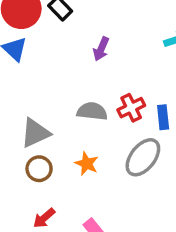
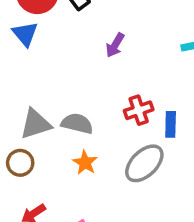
gray semicircle: (92, 111) -> (77, 124), moved
brown circle: (39, 169) -> (20, 163), moved

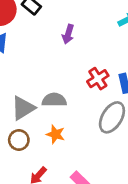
orange star: (85, 163) -> (56, 134), moved

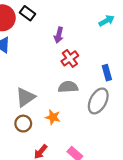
red cross: (98, 79) -> (70, 58), moved
gray semicircle: (54, 100) -> (68, 87), moved

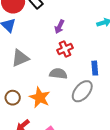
gray triangle: (25, 97) -> (20, 58), moved
orange star: (53, 117) -> (40, 97), size x1.5

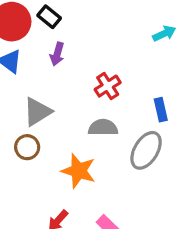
purple arrow: (59, 27) -> (57, 54), moved
brown circle: (13, 98) -> (27, 147), moved

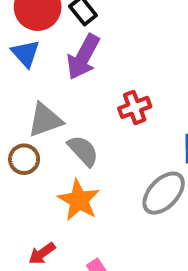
purple arrow: (57, 54) -> (83, 57), size x1.6
gray semicircle: (103, 128) -> (83, 151), moved, turned 36

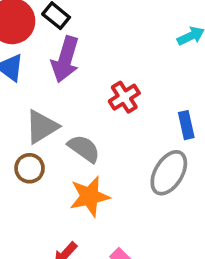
orange star: (79, 200) -> (90, 196), turned -30

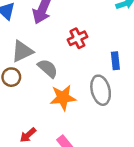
gray ellipse: (169, 173) -> (101, 90), turned -52
orange star: (90, 196) -> (63, 98), moved

